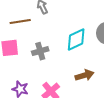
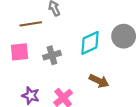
brown arrow: (85, 75) -> (99, 81), turned 42

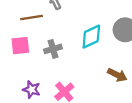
brown arrow: (99, 81) -> (117, 75), moved

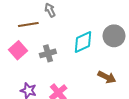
pink square: (20, 46) -> (18, 50), turned -36

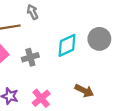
brown arrow: (107, 77) -> (84, 91), moved

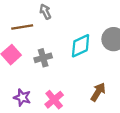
brown arrow: (84, 91) -> (98, 92), turned -84

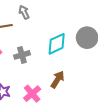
brown arrow: (98, 92) -> (58, 79), moved

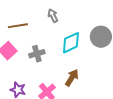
gray arrow: (24, 12) -> (53, 16), moved

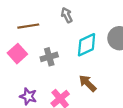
brown arrow: (72, 78) -> (88, 83), turned -78

